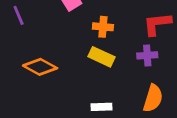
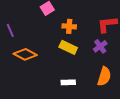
purple line: (19, 15) -> (10, 30), moved
purple cross: (147, 55) -> (100, 46), turned -32

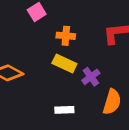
purple cross: (100, 46) -> (91, 77), moved

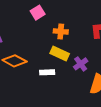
white rectangle: (64, 110) -> (47, 72), moved

